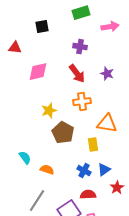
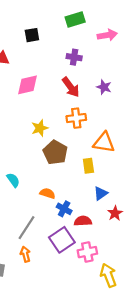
orange semicircle: (47, 170) -> (47, 193), moved
blue cross: (84, 171) -> (64, 209), moved

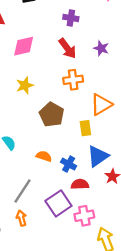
yellow star: (40, 128) -> (25, 85), moved
orange triangle: (104, 142) -> (101, 105), turned -40
blue triangle: (101, 193) -> (98, 156), size x1.5
blue cross: (64, 209) -> (69, 164), moved

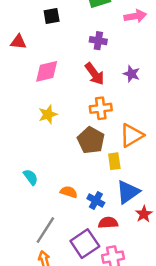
brown pentagon: (52, 115) -> (91, 140), moved

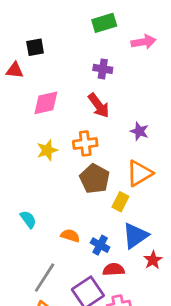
black square: (52, 16) -> (35, 47), moved
purple star: (131, 74) -> (139, 131), moved
orange cross: (101, 108) -> (85, 143), moved
yellow rectangle: (114, 161) -> (120, 202), turned 35

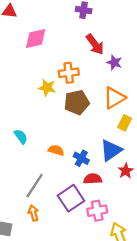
red arrow: (99, 106) -> (95, 44), moved
yellow star: (47, 150) -> (47, 88), moved, turned 30
brown pentagon: (95, 179) -> (77, 102), turned 30
yellow rectangle: (120, 202) -> (125, 123), moved

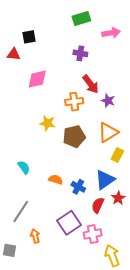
orange cross: (69, 73) -> (74, 102), moved
red semicircle: (93, 179) -> (98, 205), moved, turned -63
gray line: (35, 186) -> (21, 211), moved

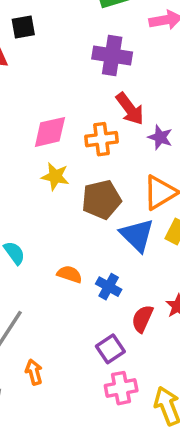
purple cross: (80, 53) -> (112, 56), size x1.5
pink diamond: (37, 79) -> (50, 132), moved
blue triangle: (105, 180) -> (137, 235), moved, turned -40
purple square: (69, 223) -> (110, 349), moved, size x0.7
pink cross: (93, 234) -> (121, 388), moved

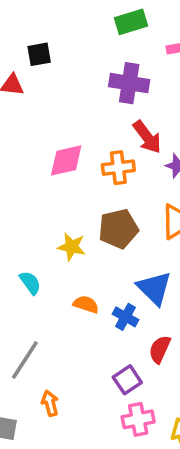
yellow star: (55, 176) -> (72, 247), moved
blue triangle: (137, 235) -> (154, 288), moved

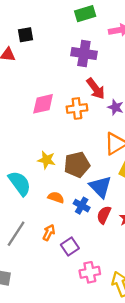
brown pentagon: (118, 229) -> (77, 165), moved
cyan semicircle: (30, 283) -> (20, 183), size x1.6
red semicircle: (160, 349) -> (104, 215), moved
purple square: (127, 380) -> (70, 247), moved
orange arrow: (50, 403) -> (49, 232), moved, turned 42

